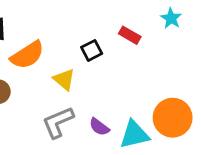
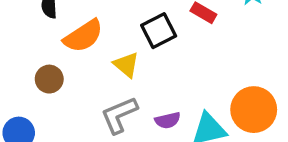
black square: (92, 50) -> (159, 31), size x1.4
purple semicircle: (99, 127) -> (168, 120), turned -50

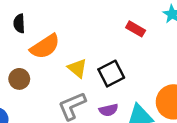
black square: (159, 31) -> (111, 74), moved

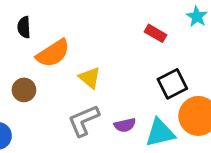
black square: (111, 74) -> (172, 84), moved

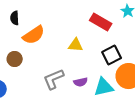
red rectangle: (156, 33) -> (101, 22), size x1.5
yellow triangle: (90, 78) -> (76, 45), moved, turned -35

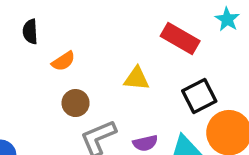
orange semicircle: (34, 35) -> (63, 61), size x0.6
brown circle: (15, 59) -> (76, 103), moved

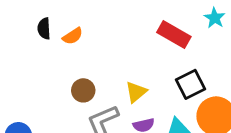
orange semicircle: (63, 61) -> (73, 36), moved
yellow triangle: (137, 79) -> (136, 92), moved, turned -45

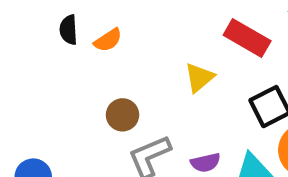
yellow triangle: (136, 92) -> (199, 77), moved

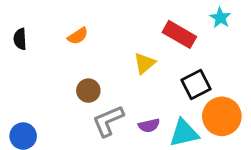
black semicircle: (69, 30) -> (20, 39), moved

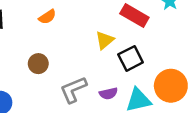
black square: (196, 84) -> (131, 58), moved
brown circle: (88, 91) -> (38, 64), moved

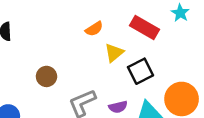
orange semicircle: (47, 17) -> (94, 29), moved

